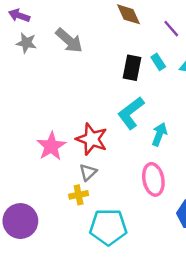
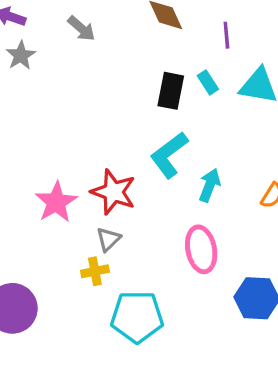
purple line: (171, 29) -> (226, 35), turned 36
gray arrow: (69, 40) -> (81, 28), moved, size x0.7
gray star: (26, 43) -> (21, 55), turned 30

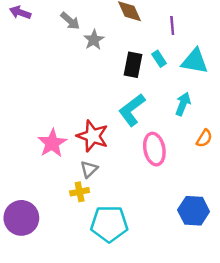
gray star: (21, 55) -> (94, 40), moved
cyan arrow: (210, 185) -> (183, 104), moved
pink ellipse: (201, 249) -> (154, 149), moved

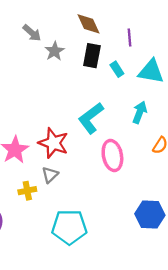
black rectangle: (133, 65) -> (92, 56), moved
yellow cross: (80, 192) -> (27, 191), moved

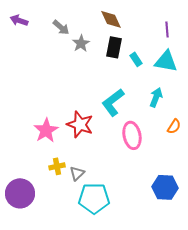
purple line: (129, 37) -> (167, 29), moved
gray triangle: (50, 175) -> (77, 173), moved

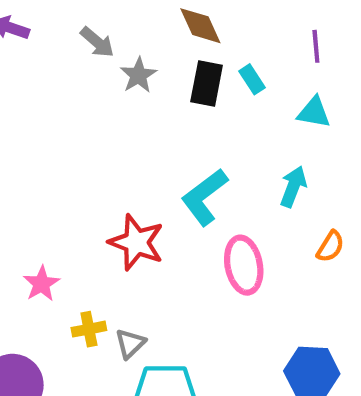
cyan rectangle: (136, 59) -> (252, 79), moved
cyan triangle: (166, 61) -> (314, 112), size x0.7
pink star: (46, 130) -> (41, 284), moved, size x0.7

